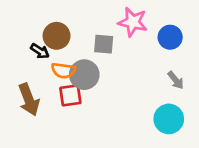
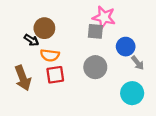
blue circle: (170, 37) -> (126, 47), moved
gray square: (104, 44) -> (95, 31), moved
gray circle: (84, 75) -> (95, 67), moved

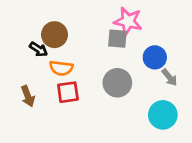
brown arrow: (23, 78) -> (28, 96), size x0.7

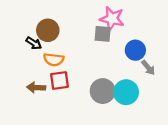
gray circle: (117, 83) -> (103, 91), moved
brown arrow: (28, 96) -> (36, 88), moved, turned 114
cyan circle: (163, 115) -> (126, 92), moved

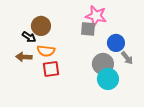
brown arrow: (36, 88) -> (24, 57), moved
gray circle: (103, 91) -> (103, 64), moved

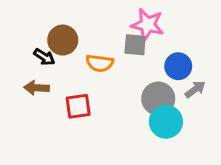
orange semicircle: (46, 51) -> (100, 63), moved
gray arrow: (127, 58) -> (195, 89), turned -88

